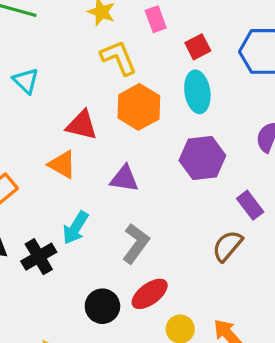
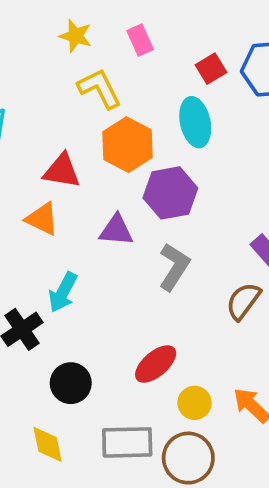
red square: (198, 47) -> (211, 69), moved
purple hexagon: (202, 158) -> (170, 193), moved
gray L-shape: (136, 243) -> (174, 267), moved
black circle: (102, 306) -> (71, 383), moved

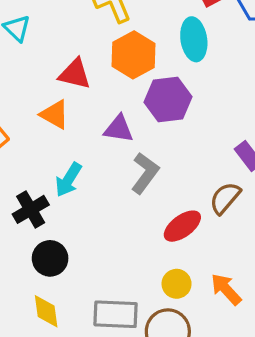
gray L-shape: (174, 267) -> (145, 173), moved
red ellipse: (156, 364) -> (182, 226), moved
black circle: (71, 383) -> (50, 258), moved

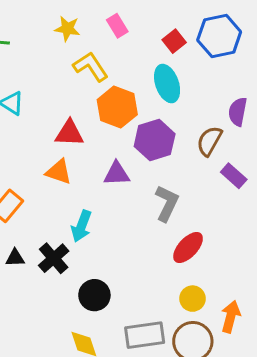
gray L-shape: (145, 173) -> (167, 203), moved
brown semicircle: (225, 198) -> (209, 141), moved
black circle: (50, 258) -> (94, 295), moved
orange arrow: (226, 289) -> (231, 317), moved, turned 68

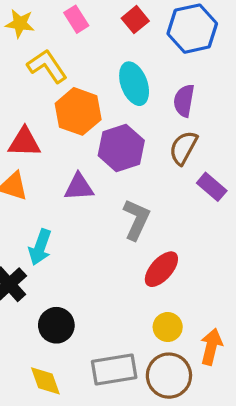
red square: (174, 41) -> (135, 20), moved
purple semicircle: (238, 112) -> (184, 101), moved

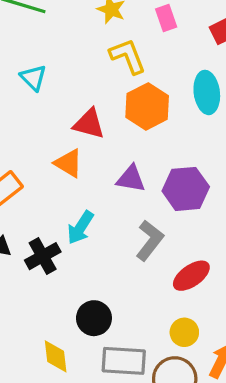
purple hexagon: (121, 148) -> (186, 189), moved
gray L-shape: (136, 219) -> (150, 240), moved
black circle: (56, 325) -> (94, 318), moved

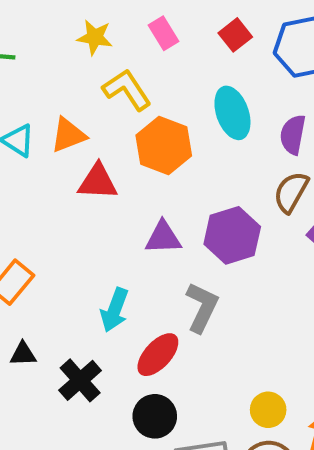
orange triangle: (68, 163) -> (68, 135), moved, turned -40
black cross: (43, 256) -> (80, 380), moved
red ellipse: (191, 276) -> (158, 355), moved

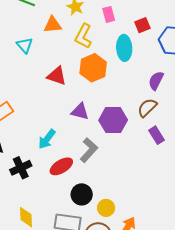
yellow L-shape: (127, 90) -> (83, 36), turned -135
cyan ellipse: (232, 113) -> (124, 48), moved
orange triangle: (68, 135) -> (53, 25), moved
black circle: (155, 416) -> (82, 194), moved

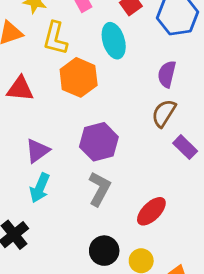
red triangle: (57, 76) -> (20, 89), moved
purple triangle: (80, 111) -> (37, 151), moved, turned -36
purple hexagon: (113, 120) -> (99, 142), moved
red ellipse: (61, 166) -> (151, 211), moved

